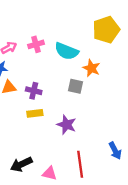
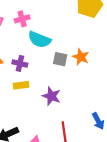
cyan semicircle: (67, 51) -> (39, 40), moved
orange star: (91, 68) -> (81, 57), moved

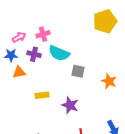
orange star: (81, 57) -> (109, 81), moved
purple cross: (20, 63) -> (34, 54), moved

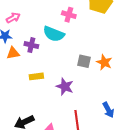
pink cross: (43, 34) -> (69, 15), moved, turned 32
purple cross: (34, 54) -> (31, 45), moved
gray square: (78, 71) -> (84, 61), moved

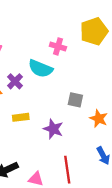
purple cross: (31, 45) -> (15, 81), turned 32
orange star: (104, 62) -> (99, 119), moved

